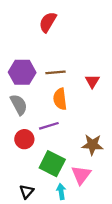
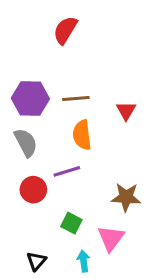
green square: (52, 164) -> (71, 223), size x0.6

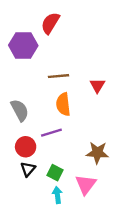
purple hexagon: (30, 98) -> (23, 45), moved
black triangle: (36, 261) -> (28, 169), moved
cyan arrow: (84, 261) -> (57, 195), moved

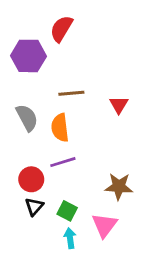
orange semicircle: (63, 104) -> (60, 128), moved
gray semicircle: (20, 110) -> (27, 118), moved

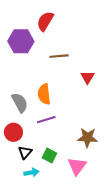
brown line: (71, 93) -> (59, 56), moved
gray semicircle: (27, 118) -> (20, 103), moved
red circle: (31, 179) -> (13, 132), moved
cyan arrow: (70, 238) -> (31, 172), moved, turned 88

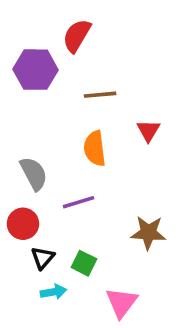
orange semicircle: (44, 94) -> (95, 148), moved
pink triangle: (77, 166) -> (122, 303), moved

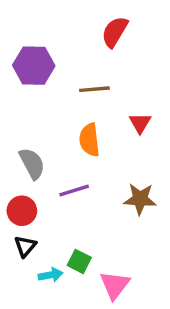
red semicircle: (77, 36) -> (115, 32), moved
brown star: (148, 233) -> (140, 199), moved
black triangle: (43, 258) -> (25, 246), moved
green square: (84, 263) -> (79, 261), moved

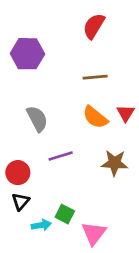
brown line: (94, 89) -> (95, 77), moved
red triangle: (140, 123) -> (126, 113), moved
orange semicircle: (89, 140) -> (95, 117), moved, turned -44
gray semicircle: (32, 163) -> (37, 119), moved

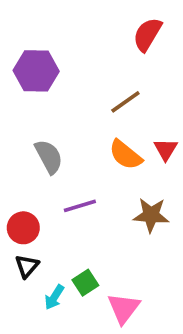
red semicircle: (94, 26) -> (147, 34), moved
brown line: (95, 77) -> (125, 102), turned -30
green square: (65, 214) -> (85, 283), turned 30
cyan arrow: (41, 225) -> (54, 297), turned 132

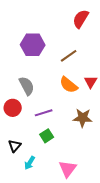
purple hexagon: (36, 71) -> (33, 45), moved
red circle: (23, 228) -> (13, 108), moved
green square: (85, 283) -> (47, 136), moved

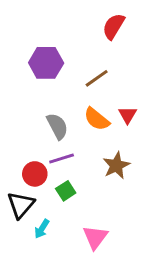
gray semicircle: (27, 86) -> (57, 126), moved
red circle: (13, 108) -> (35, 174), moved
brown star: (83, 118) -> (116, 166), turned -30
black triangle: (15, 146) -> (21, 205), size x1.5

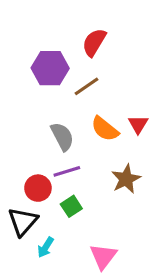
red semicircle: (114, 26) -> (94, 42), moved
brown line: (97, 78) -> (87, 86), moved

